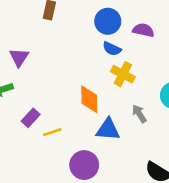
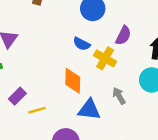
purple semicircle: (143, 30) -> (123, 35), moved, turned 102
blue semicircle: (112, 49) -> (82, 44), moved

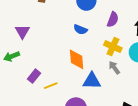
yellow cross: (105, 58) -> (113, 47), moved

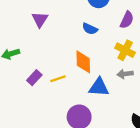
purple triangle: (22, 32) -> (40, 19), moved
gray arrow: (114, 68) -> (125, 74), turned -64
yellow line: (51, 86) -> (58, 79), moved

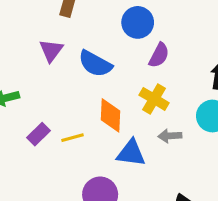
purple semicircle: (127, 20) -> (159, 55), moved
blue semicircle: (90, 29) -> (95, 64), moved, size x1.5
yellow cross: (125, 50) -> (154, 99), moved

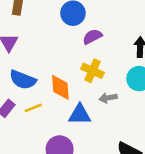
purple semicircle: (159, 55) -> (92, 37), turned -138
blue semicircle: (95, 64) -> (23, 80), moved

